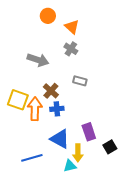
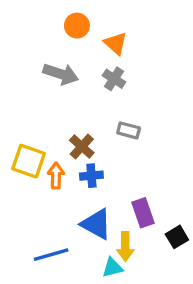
gray arrow: (38, 60) -> (61, 74), moved
orange arrow: (35, 109) -> (56, 176), size x0.7

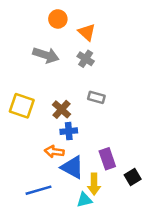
yellow square: (29, 161) -> (22, 106), moved
orange arrow: (56, 176) -> (54, 152), moved, turned -84

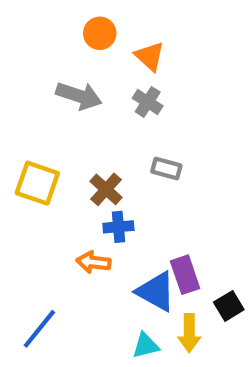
blue triangle: (72, 167) -> (156, 291), moved
yellow arrow: (94, 184) -> (189, 333), moved
blue line: (39, 190) -> (39, 329), moved, turned -35

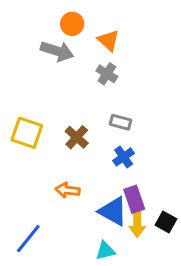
gray arrow: (79, 96) -> (57, 51), moved
blue cross: (118, 227) -> (124, 157), moved, turned -30
black square: (229, 306) -> (166, 222), turned -30
yellow arrow: (189, 333) -> (137, 223), moved

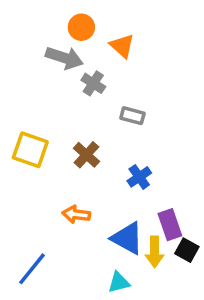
gray cross: (107, 74) -> (93, 83), moved
gray rectangle: (121, 122) -> (132, 116), moved
purple rectangle: (134, 199) -> (170, 225), moved

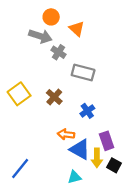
gray rectangle: (132, 116) -> (83, 72), size x1.5
yellow square: (30, 150) -> (19, 94), turned 35
orange arrow: (76, 214) -> (66, 134), moved
black square: (187, 250) -> (114, 165), moved

